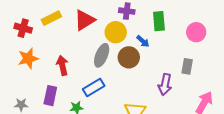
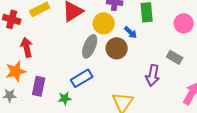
orange star: (28, 58) -> (16, 71), moved
red arrow: (62, 65) -> (27, 47), moved
gray rectangle: (187, 66) -> (175, 57), turned -70

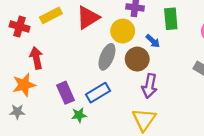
purple arrow: (153, 75) -> (150, 86), moved
purple rectangle: (39, 86) -> (65, 93), moved, turned -36

